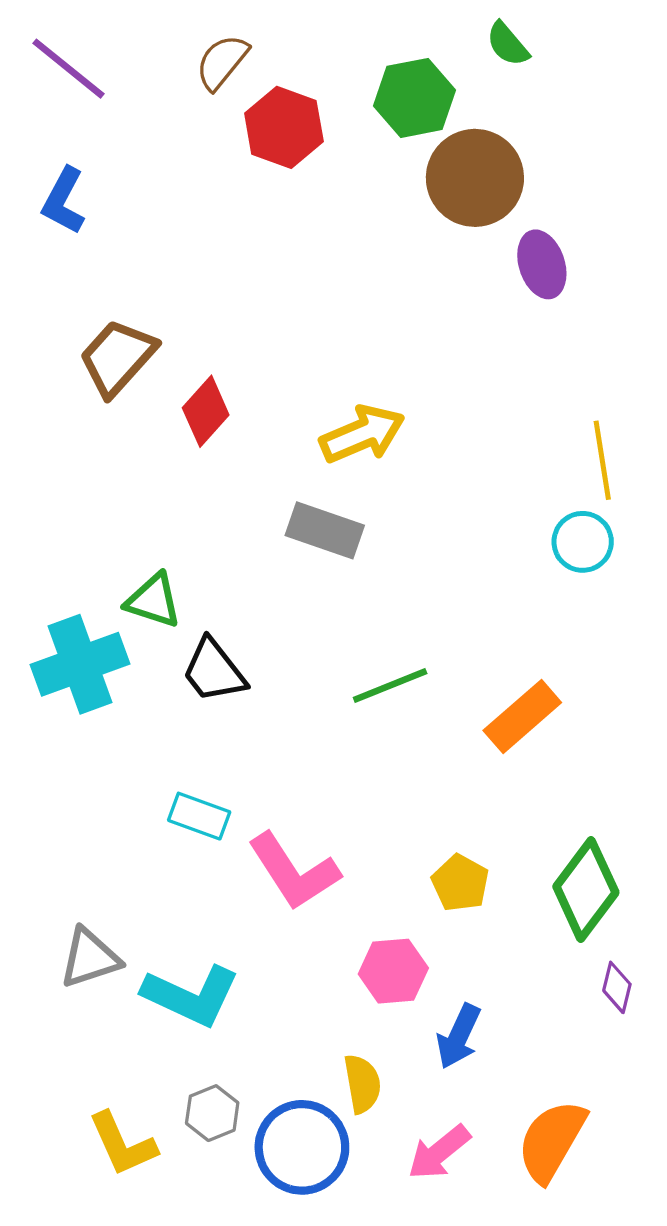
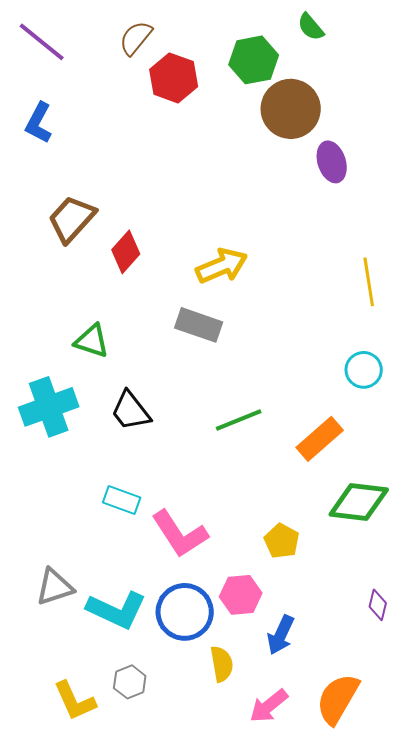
cyan circle: (583, 542) -> (364, 370), moved
green triangle: (153, 601) -> (92, 341), moved
green diamond: (586, 889) -> (359, 502), moved, turned 60
blue circle: (302, 1147) -> (185, 612), moved

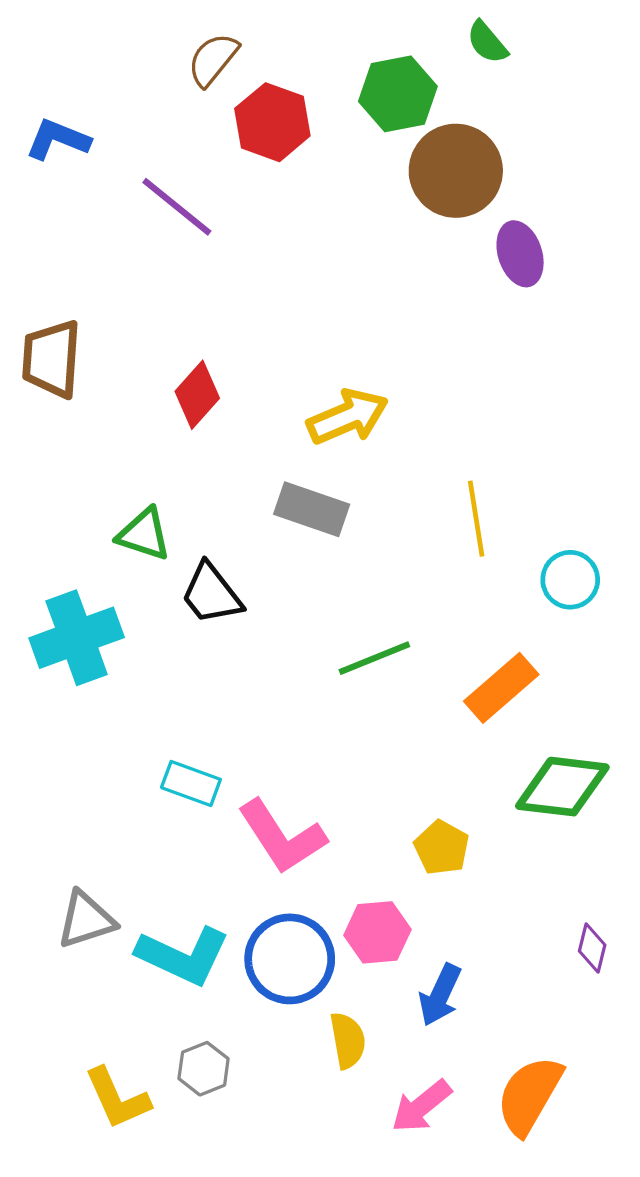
purple line: (42, 42) -> (177, 207), moved
blue L-shape: (39, 123) -> (58, 139), moved, turned 84
brown trapezoid: (72, 219) -> (52, 359), moved, turned -38
yellow line: (369, 282) -> (476, 519), moved
black trapezoid: (131, 411) -> (211, 594), moved

